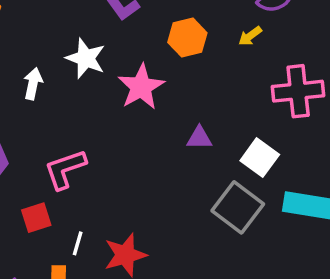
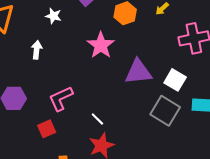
white star: (86, 58) -> (53, 16), moved, size x0.7
purple triangle: (199, 138) -> (138, 72), size x1.8
white line: (78, 243) -> (97, 119), moved, turned -56

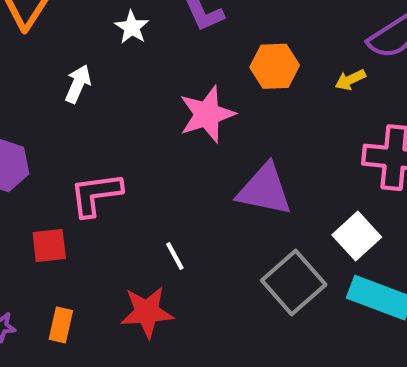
white square: (175, 80) -> (357, 236), moved
white line: (97, 119) -> (175, 256), moved

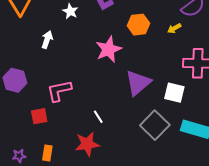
purple triangle: (265, 190) -> (138, 83), turned -48
white square: (357, 236) -> (174, 93), moved, turned -30

